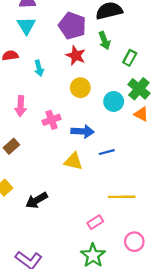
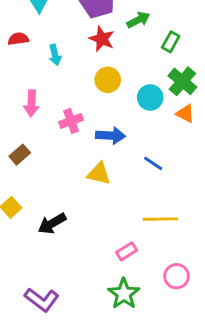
green arrow: (104, 41) -> (138, 20), turned -96
blue line: (107, 152) -> (153, 163), moved, turned 49

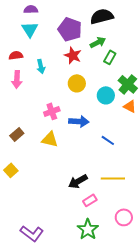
green rectangle: (171, 42) -> (110, 57), moved
pink arrow: (31, 103) -> (17, 79), moved
yellow triangle: (99, 174) -> (50, 139), moved
black arrow: (52, 223) -> (78, 181), moved

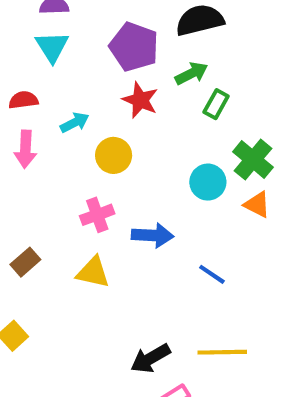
cyan arrow: (41, 66) -> (75, 123), turned -104
yellow circle: (77, 83) -> (114, 155), moved

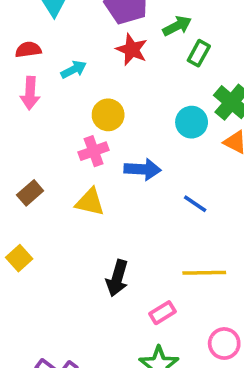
yellow circle: (114, 155) -> (108, 115), moved
black arrow: (150, 358) -> (117, 278), moved, turned -44

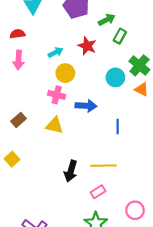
red star: (132, 50) -> (87, 46), moved
cyan arrow: (74, 69) -> (56, 52), moved
pink cross: (94, 151) -> (57, 95), turned 35
blue line: (195, 204) -> (118, 126), turned 56
yellow line: (204, 273) -> (103, 166), moved

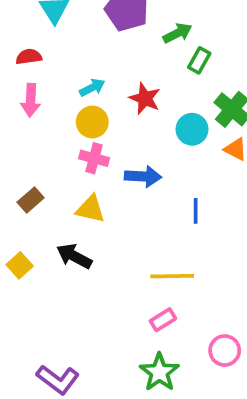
red star: (87, 46) -> (145, 98), moved
yellow circle: (65, 73) -> (92, 122), moved
black arrow: (71, 171) -> (74, 256), moved, turned 102

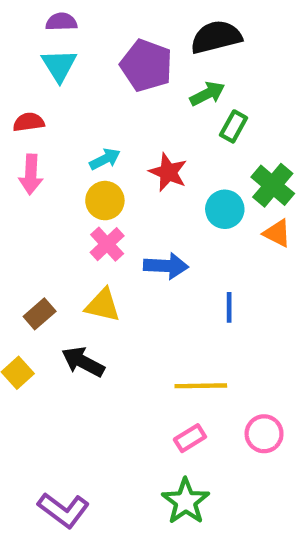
pink cross: (94, 158) -> (107, 244), turned 32
brown rectangle: (31, 200) -> (40, 314), moved
pink circle: (225, 351) -> (264, 434), moved

